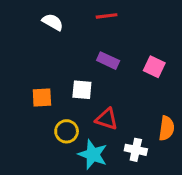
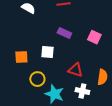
red triangle: (107, 119) -> (75, 70), moved

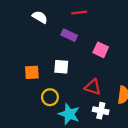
purple rectangle: (64, 33) -> (69, 35), moved
pink square: (94, 37) -> (101, 50), moved

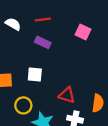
red line: (79, 13) -> (43, 19), moved
pink square: (101, 50) -> (83, 32), moved

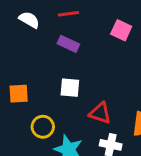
white square: (35, 74) -> (70, 88), moved

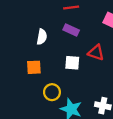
white semicircle: (29, 20) -> (42, 37), moved, turned 70
red triangle: (100, 113) -> (96, 53), moved

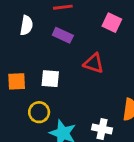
white semicircle: (42, 37) -> (26, 25), moved
white square: (72, 63) -> (50, 79), moved

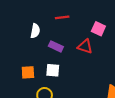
purple rectangle: (63, 35) -> (56, 46), moved
red triangle: (94, 63) -> (85, 46), moved

